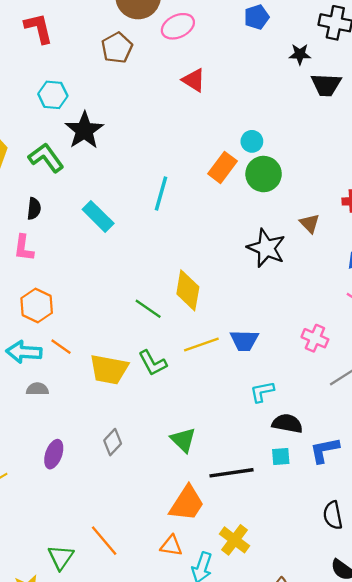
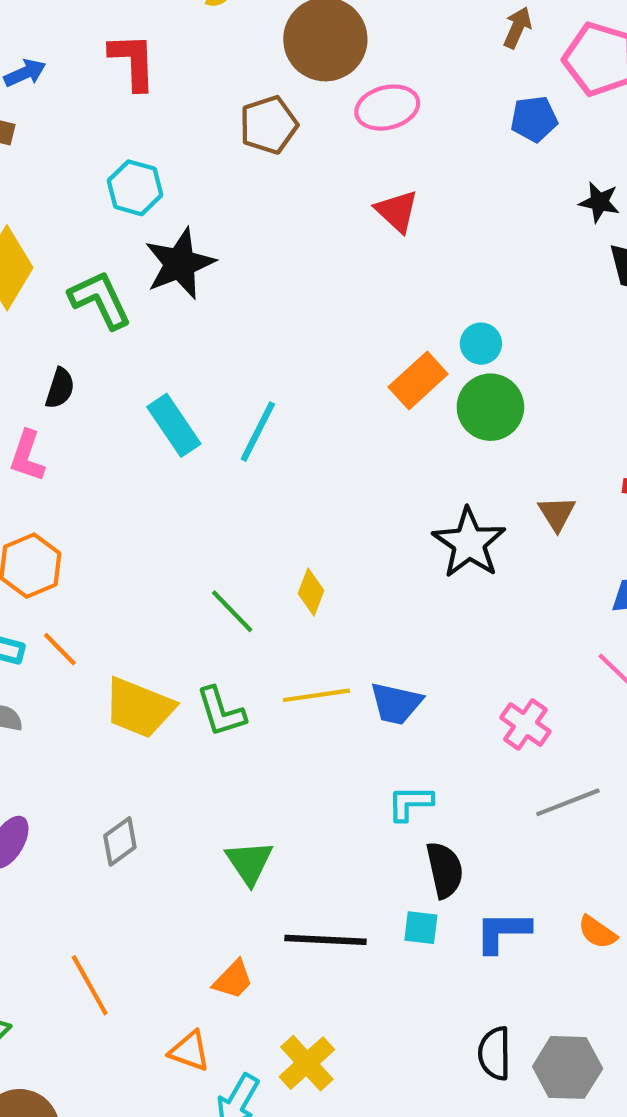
cyan line: (161, 194) -> (258, 432), moved
yellow diamond: (188, 290) -> (311, 592), size x0.6
black semicircle: (287, 423) -> (445, 870), turned 56
orange trapezoid: (187, 503) -> (233, 980), size x0.6
orange line: (104, 541) -> (90, 985), moved

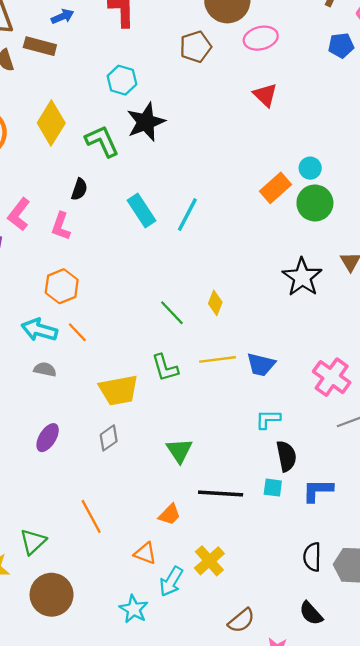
yellow trapezoid: (139, 708) -> (119, 390), moved, turned -33
pink cross: (525, 725) -> (332, 377), size x1.4

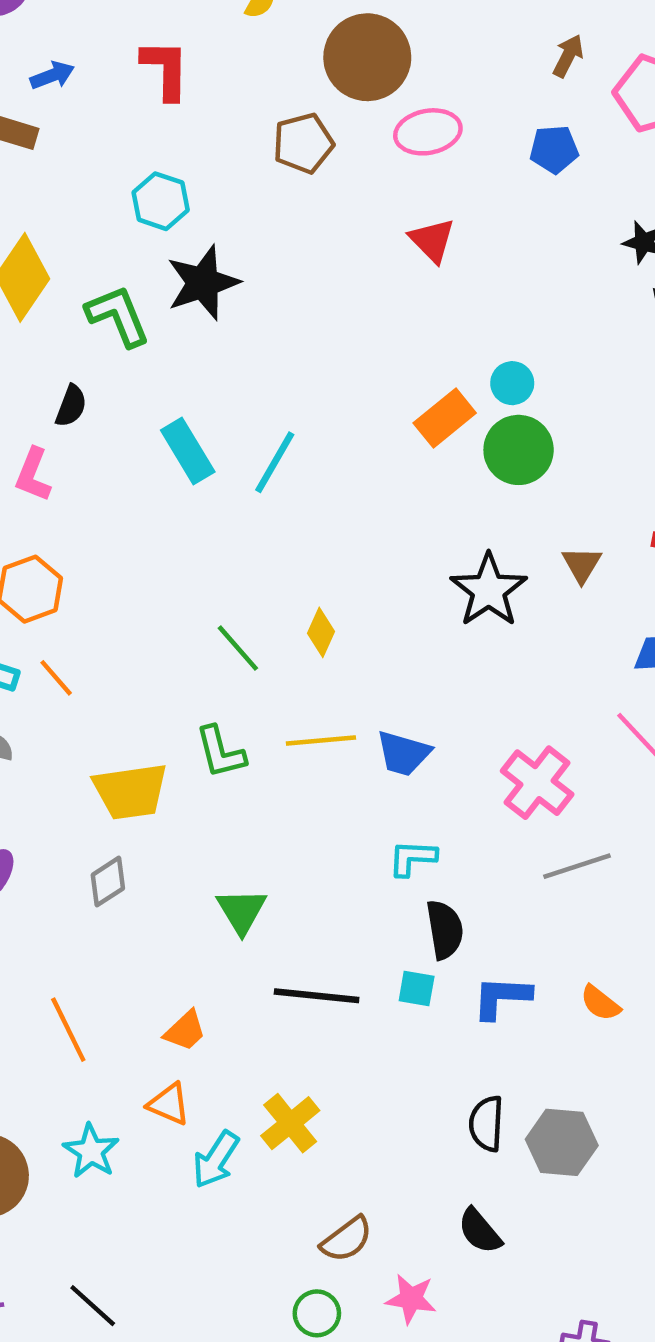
blue pentagon: (341, 45) -> (554, 149), moved
orange trapezoid: (170, 514) -> (185, 1031), moved
cyan star: (134, 609) -> (91, 1151), moved

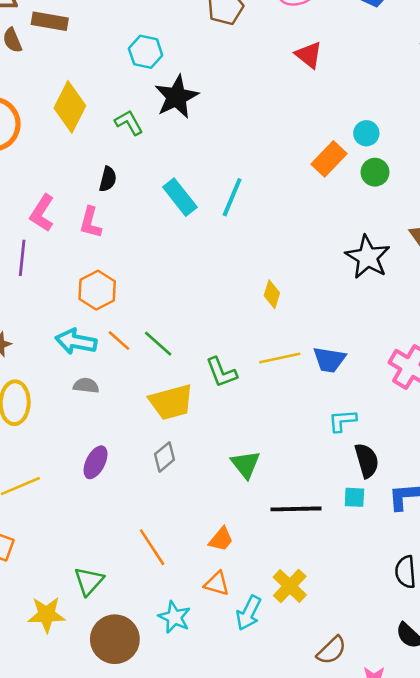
green L-shape: (118, 316) -> (129, 123), size x0.7
green circle: (519, 450) -> (375, 172), size x0.7
green line: (238, 648) -> (158, 344), moved

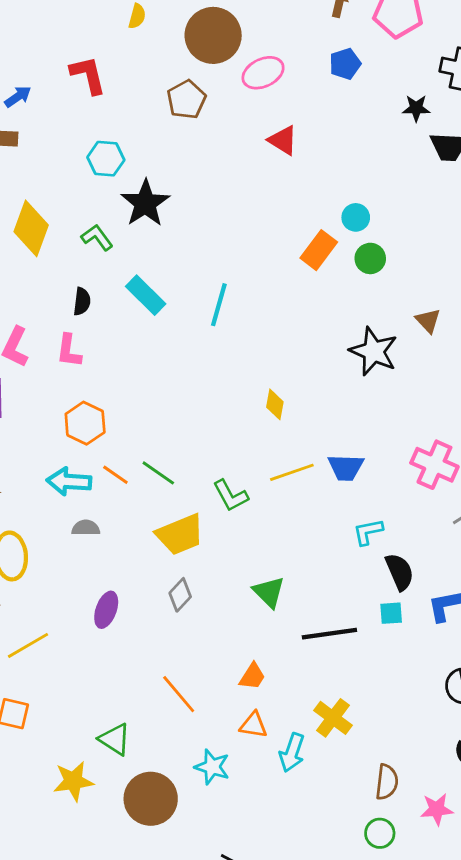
cyan rectangle: (180, 197) -> (146, 295), moved
green triangle: (89, 581) -> (115, 739), turned -32
brown semicircle: (332, 650) -> (387, 782), turned -32

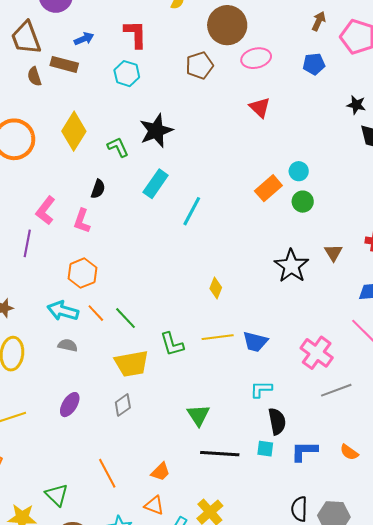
cyan hexagon: (106, 159) -> (127, 74), moved
cyan rectangle: (146, 295) -> (156, 184), moved, turned 68
green triangle: (269, 592) -> (198, 415), moved

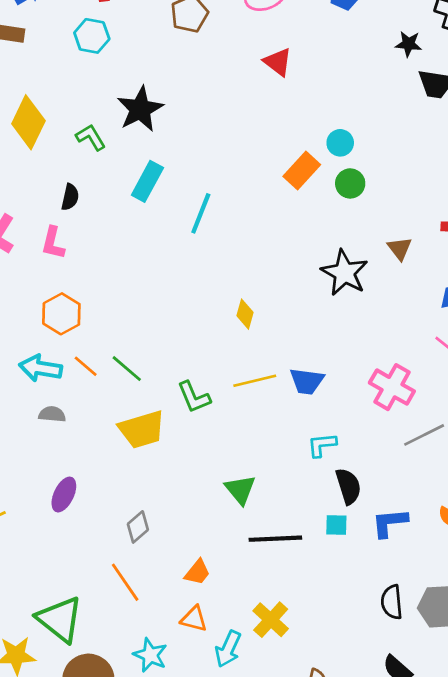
gray diamond: (123, 405) -> (138, 527), moved
green triangle: (57, 495) -> (60, 619), size x1.5

